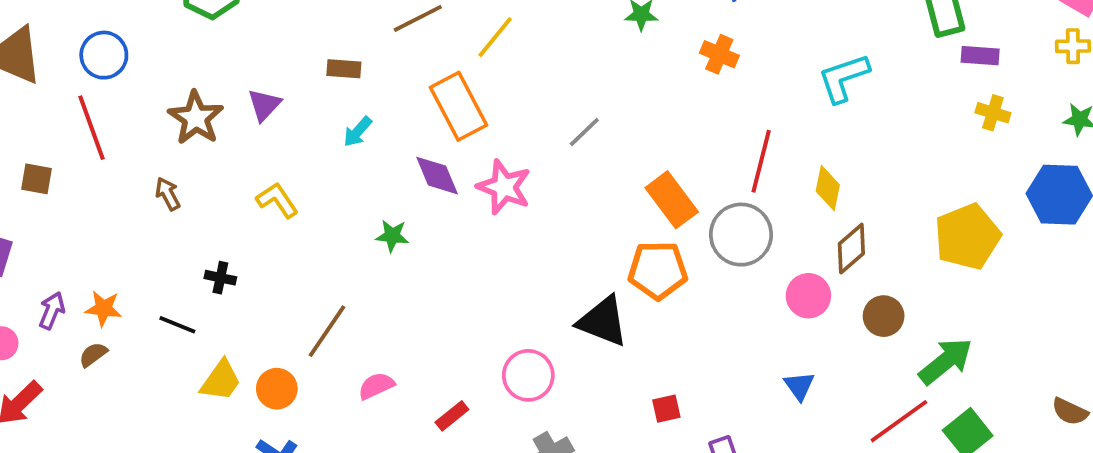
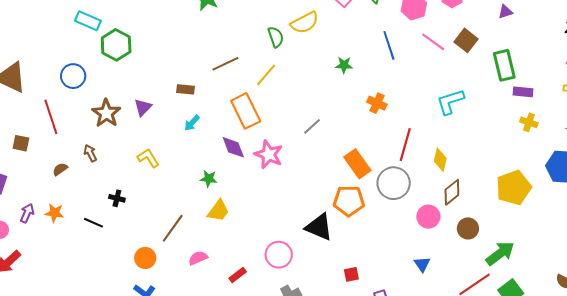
orange cross: (719, 54) -> (377, 103), moved
blue circle: (104, 55) -> (73, 76), moved
brown semicircle: (93, 355) -> (60, 169), moved
yellow trapezoid: (221, 381) -> (218, 211), moved

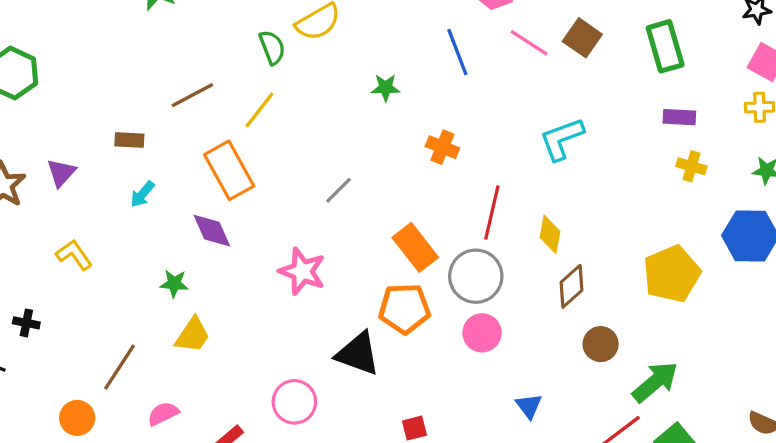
green rectangle: (504, 65) -> (665, 46), moved
pink star: (269, 154) -> (302, 271), moved
pink circle: (428, 217) -> (482, 333), moved

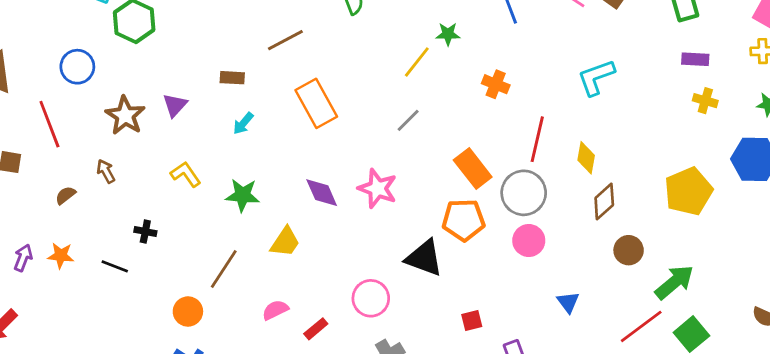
yellow line: (260, 110) -> (417, 62), moved
purple diamond: (212, 231) -> (322, 193), moved
green star: (174, 284) -> (243, 195), moved, size x1.4
pink semicircle: (163, 414) -> (275, 310), moved

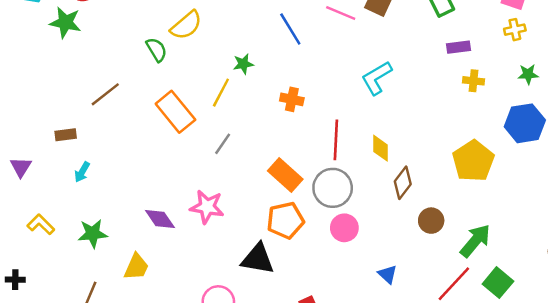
orange rectangle: (316, 103) -> (175, 112), moved

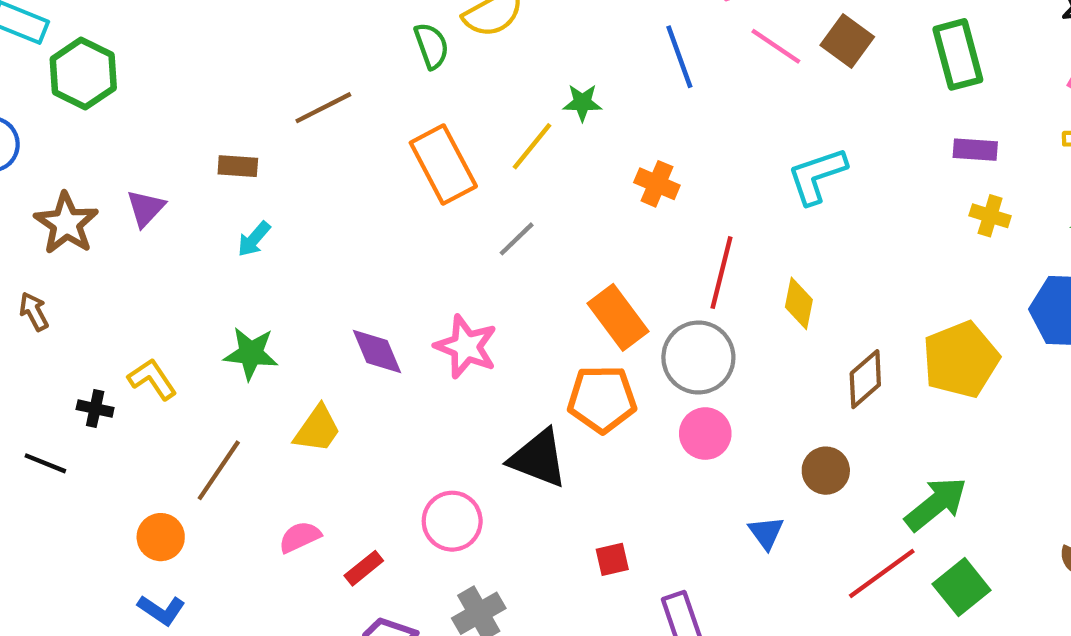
brown diamond: (403, 183) -> (865, 379), moved
brown circle: (431, 221) -> (826, 471), moved
yellow L-shape: (41, 224) -> (152, 379), moved

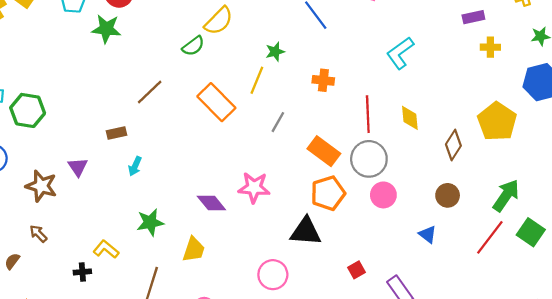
green semicircle: (432, 46) -> (193, 46), turned 90
gray line: (517, 239) -> (278, 122), moved

